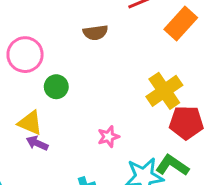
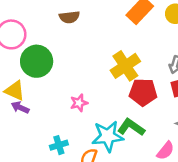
green circle: (56, 87) -> (37, 61), size x1.6

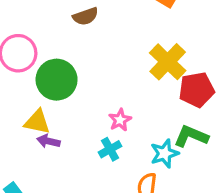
cyan star: (108, 136) -> (164, 154), size x0.7
cyan cross: (59, 145) -> (110, 149), moved

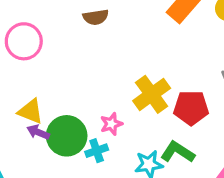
yellow cross: (168, 62) -> (152, 94), moved
green circle: (57, 80) -> (67, 136), moved

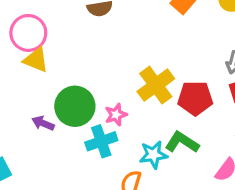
yellow triangle: (31, 111) -> (36, 60), moved
green circle: (67, 136) -> (75, 106), moved
cyan cross: (97, 151) -> (101, 141), size x1.4

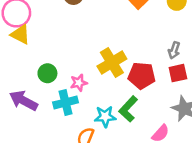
green circle: (75, 106) -> (47, 73), size x0.6
purple arrow: (43, 123) -> (23, 101), moved, size x1.6
green L-shape: (182, 142) -> (128, 109), turned -85

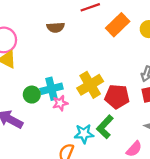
cyan cross: (66, 102) -> (52, 89), moved

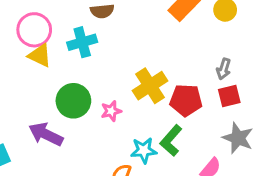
cyan cross: (52, 89) -> (82, 42), moved
green circle: (32, 95) -> (73, 101), size x1.5

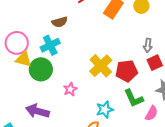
green circle: (73, 101) -> (41, 69), moved
pink star: (111, 111) -> (70, 89), moved
green L-shape: (171, 141) -> (134, 98), moved, turned -55

